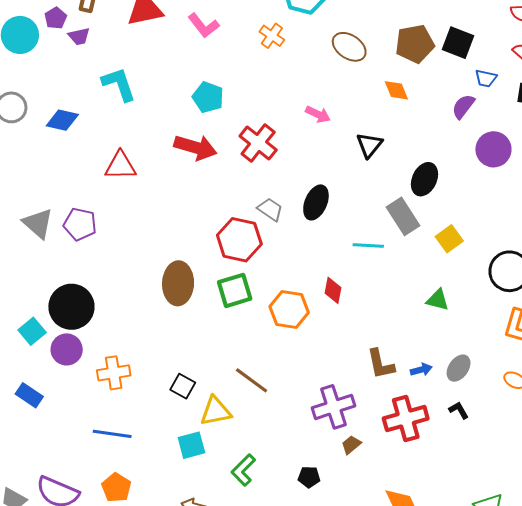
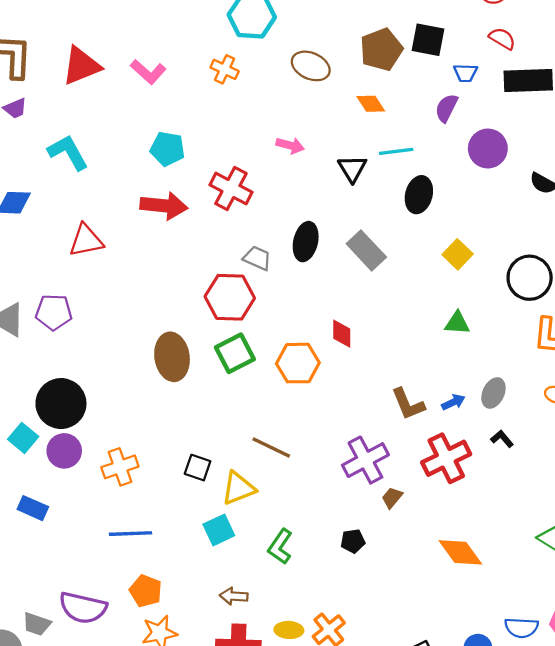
gray rectangle: (403, 216) -> (366, 250), moved
cyan line: (368, 245) -> (396, 151), moved

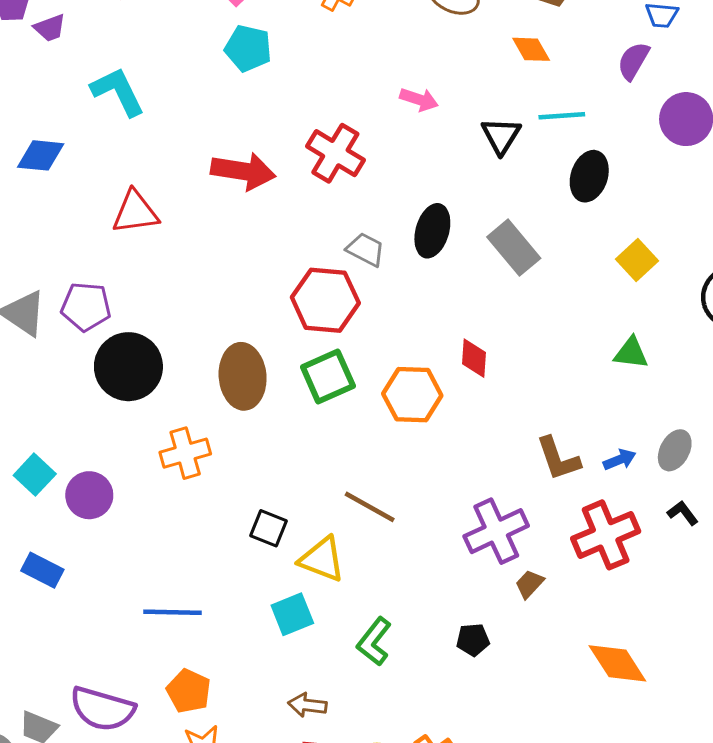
cyan pentagon: (167, 149) -> (248, 48), moved
black circle: (61, 404) -> (128, 367), moved
orange cross: (120, 467) -> (185, 453), moved
yellow triangle: (238, 488) -> (322, 559), turned 39

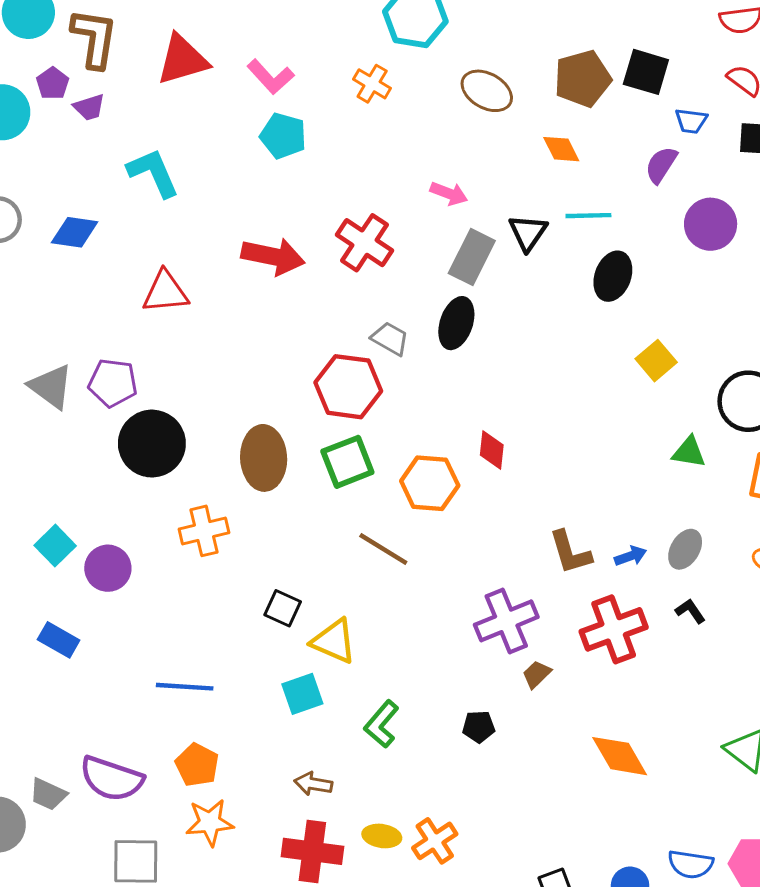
gray rectangle: (514, 248) -> (472, 257), moved, turned 64
green triangle: (631, 353) -> (689, 452), moved
brown line: (370, 507) -> (383, 549), moved

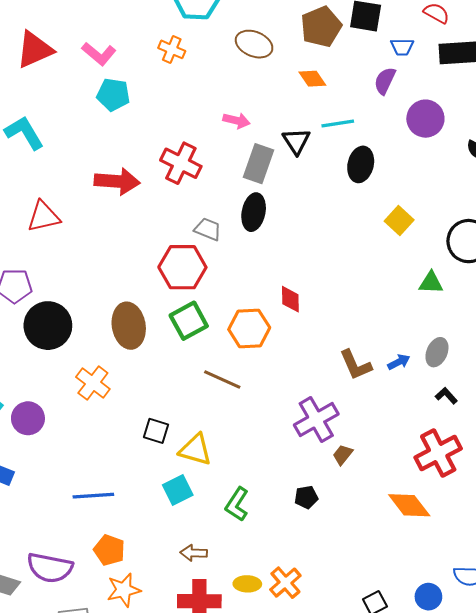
orange cross: (204, 531) -> (93, 383), turned -32
red cross: (614, 629) -> (438, 453), moved

